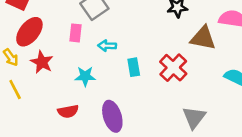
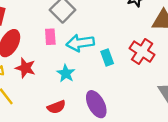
cyan arrow: (107, 46) -> (80, 43), size x1.6
cyan star: (85, 76) -> (66, 73), turned -30

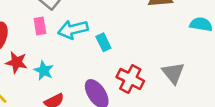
red cross: (142, 52) -> (130, 79), moved
cyan star: (66, 73) -> (44, 71), moved

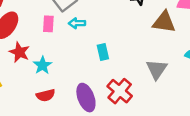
cyan arrow: (73, 29) -> (77, 23), moved, size x0.6
gray triangle: (173, 73) -> (157, 69), moved

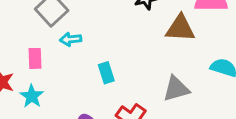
pink rectangle: (48, 24) -> (35, 58), moved
gray triangle: (157, 69) -> (176, 89), turned 45

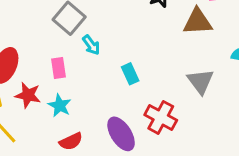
cyan arrow: (71, 39) -> (91, 45), turned -114
gray triangle: (176, 89) -> (200, 81), turned -44

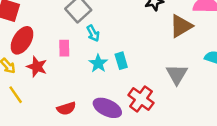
brown triangle: (198, 22) -> (181, 26), turned -35
cyan star: (60, 105) -> (98, 63), moved
purple ellipse: (121, 134) -> (107, 108), turned -40

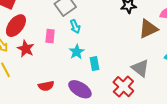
cyan rectangle: (121, 61) -> (95, 64), moved
gray triangle: (177, 74) -> (140, 68), turned -30
red cross: (141, 99) -> (123, 87), moved

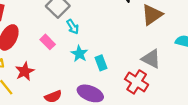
pink rectangle: (50, 36) -> (48, 42), turned -40
red star: (26, 49) -> (25, 71), moved, turned 30

